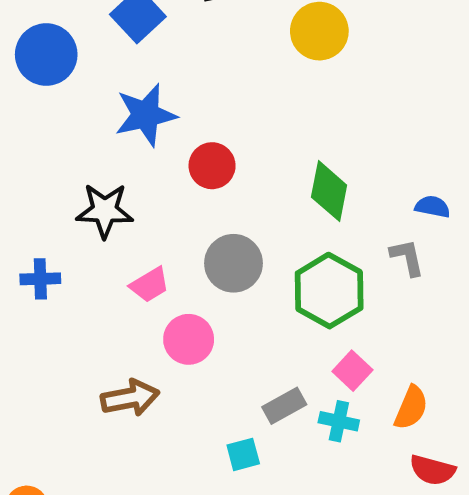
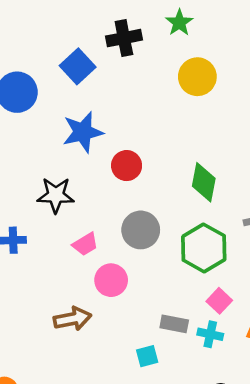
gray rectangle: (284, 406) -> (174, 324), turned 40

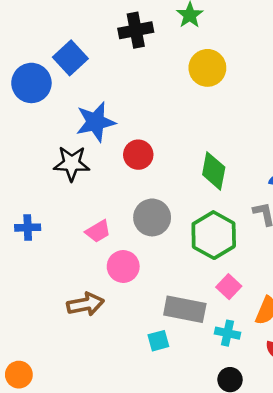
blue square: (78, 66) -> (70, 58), moved
black star: (56, 195) -> (72, 163), moved
gray rectangle: (174, 324) -> (185, 309), size x1.5
cyan cross: (210, 334) -> (227, 333), moved

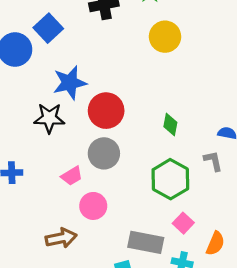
red circle: (138, 155) -> (106, 111), size x1.4
green diamond: (214, 171) -> (170, 125), size x0.7
gray circle: (152, 217) -> (104, 153), moved

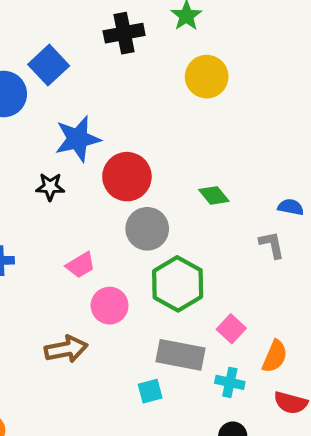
black star: (49, 118) -> (50, 187), size x0.7
green diamond: (170, 125) -> (214, 195), turned -50
gray circle: (104, 153) -> (147, 229), moved
green hexagon: (170, 179) -> (178, 284), moved

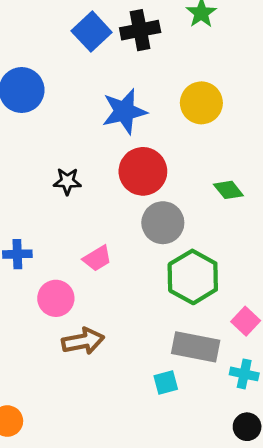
blue square: (49, 65) -> (92, 32), moved
yellow circle: (207, 77) -> (201, 103), moved
blue star: (78, 139) -> (124, 111), moved
pink circle: (110, 306) -> (56, 298), moved

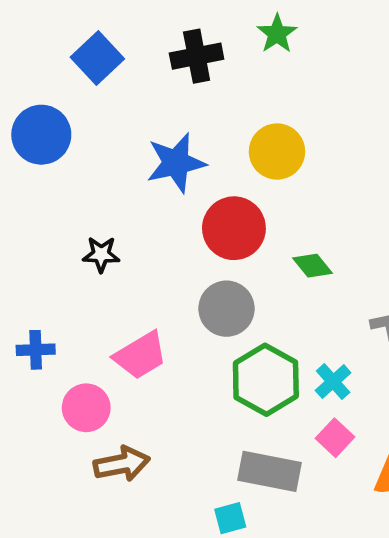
blue square: (92, 32) -> (97, 58), moved
red circle: (143, 171) -> (234, 228), moved
pink trapezoid: (97, 258) -> (140, 355), size x1.4
cyan cross: (244, 374) -> (333, 382), moved, turned 36

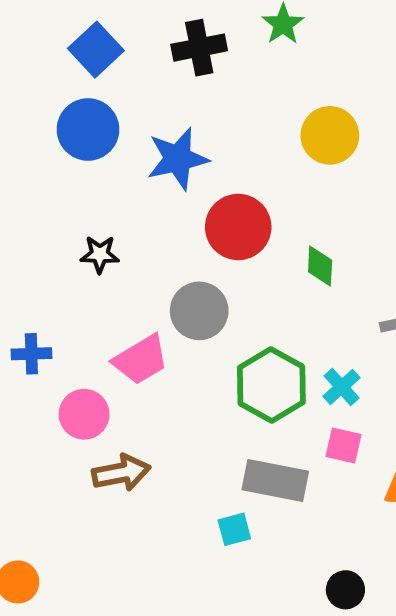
blue circle: (41, 135) -> (88, 129), moved
yellow circle: (277, 152) -> (330, 135), moved
green diamond: (313, 266) -> (320, 266), turned 42
gray circle: (226, 309) -> (199, 311), moved
pink square: (335, 438) -> (343, 445), turned -30

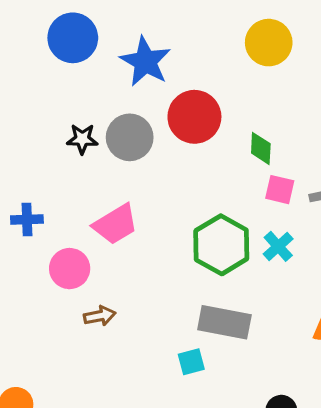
blue star: (178, 159) -> (145, 62), turned -30
gray circle: (199, 311) -> (130, 137), moved
pink square: (343, 445) -> (280, 190), moved
brown arrow: (121, 473) -> (100, 316), size x0.7

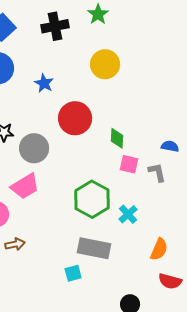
yellow circle: (269, 43) -> (105, 64), moved
blue star: (145, 62) -> (44, 83), size x0.6
gray circle: (130, 137) -> (34, 148), moved
cyan cross: (278, 246) -> (128, 214), moved

